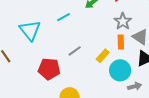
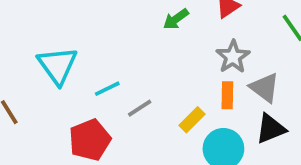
cyan line: (64, 17) -> (107, 89), moved
red pentagon: (49, 69) -> (90, 140), turned -30

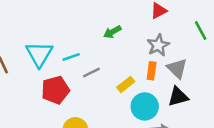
green arrow: (176, 19) -> (112, 32), moved
cyan triangle: (58, 65) -> (39, 54), moved

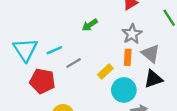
red pentagon: (55, 90) -> (42, 81), turned 30

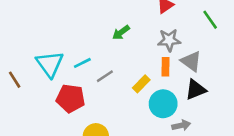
gray star: (132, 34) -> (169, 40), turned 30

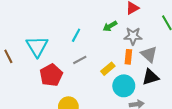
green arrow: (121, 32) -> (110, 26), moved
cyan line: (82, 63) -> (76, 35), moved, turned -40
red pentagon: (71, 98) -> (51, 75), turned 30

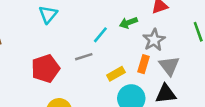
cyan line: (76, 35) -> (100, 35), moved
gray star: (133, 36) -> (154, 40), turned 30
cyan triangle: (37, 46) -> (48, 14), moved, size x0.7

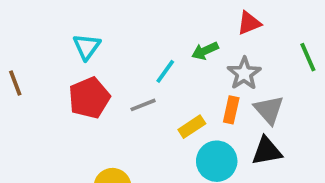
red pentagon: (45, 68) -> (89, 98), moved

